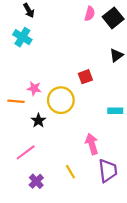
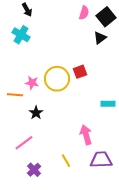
black triangle: (116, 55) -> (100, 38), moved
yellow circle: (61, 100) -> (57, 79), moved
purple trapezoid: (108, 171) -> (101, 160), turned -85

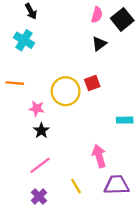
black triangle: (100, 38) -> (99, 44), moved
pink star: (32, 83) -> (37, 109), moved
orange line: (15, 95) -> (15, 83), moved
pink line: (24, 143) -> (40, 165), moved

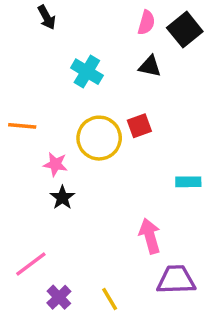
cyan cross: (24, 40) -> (87, 72), moved
black triangle: (99, 44) -> (150, 66), turned 49
pink line: (40, 165) -> (31, 264), moved
yellow line: (76, 186) -> (110, 299), moved

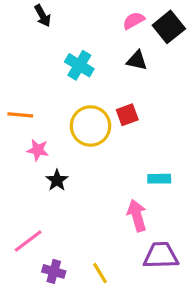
pink semicircle: (146, 23) -> (134, 21), turned -135
pink star: (55, 164) -> (38, 150), moved
cyan rectangle: (188, 182) -> (159, 179), moved
purple cross: (59, 297) -> (54, 271), turned -30

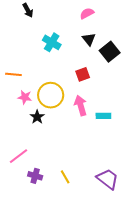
black square: (169, 27) -> (110, 52), moved
black triangle: (137, 60) -> (89, 39), turned 40
yellow circle: (91, 126) -> (51, 95), moved
pink arrow: (137, 215) -> (81, 105), moved
purple trapezoid: (161, 255) -> (108, 179), moved, turned 40

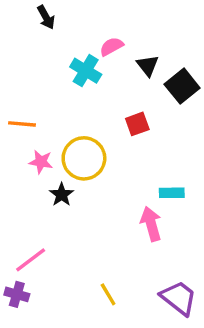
pink semicircle: (87, 13) -> (111, 46), moved
pink arrow: (81, 105) -> (151, 224), moved
purple cross: (35, 176) -> (17, 294), moved

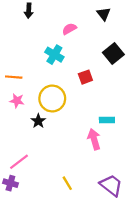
black arrow: (46, 17) -> (29, 11), turned 32
black triangle: (148, 65) -> (104, 14), moved
cyan cross: (86, 71) -> (54, 55), moved
pink star: (41, 162) -> (17, 101), moved

